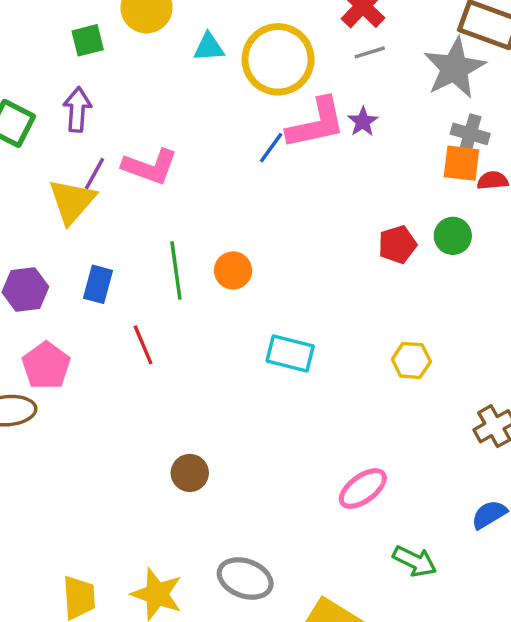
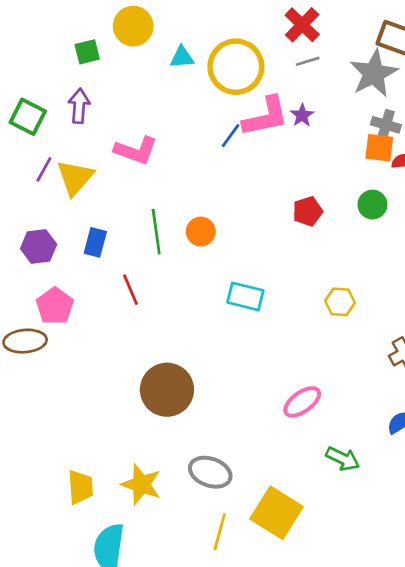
purple line: (95, 174) -> (44, 169), moved
red pentagon: (397, 245) -> (308, 211), moved
brown circle: (190, 473) -> (167, 390), size x1.8

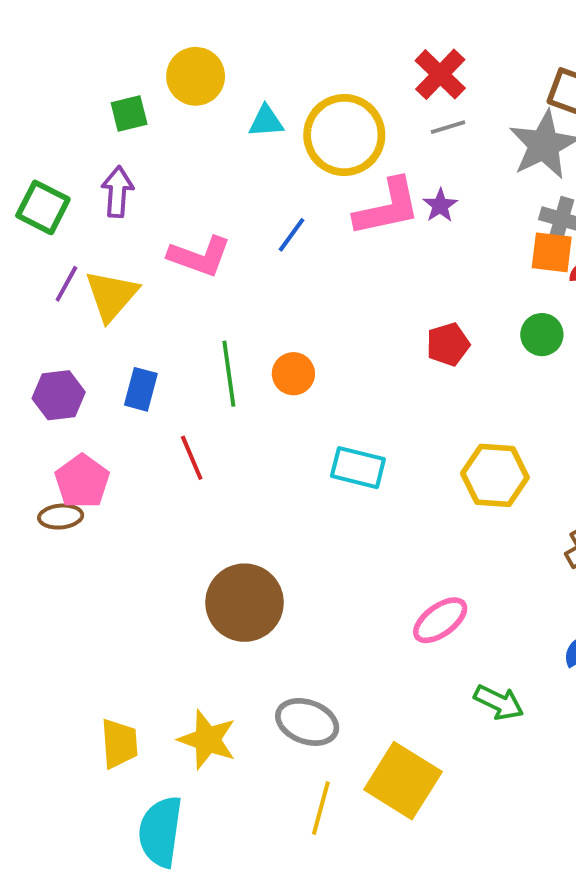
blue line: (231, 136) -> (291, 235), moved
yellow hexagon: (340, 302) -> (495, 475), size x1.5
brown ellipse: (25, 341) -> (61, 517), moved, size x0.7

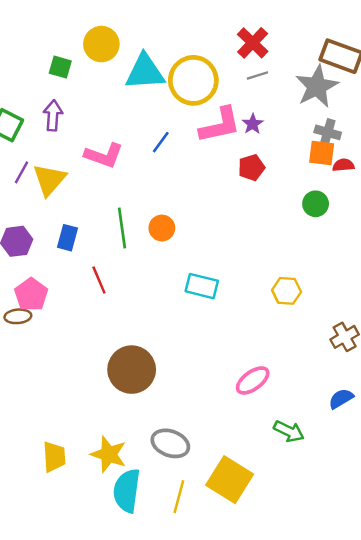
green square: (129, 113) -> (60, 67), turned 30
cyan triangle: (266, 121) -> (145, 72), size x1.8
red pentagon: (448, 344) -> (251, 167), moved
yellow hexagon: (495, 475) -> (287, 291), size x0.7
cyan semicircle: (160, 832) -> (127, 491), moved

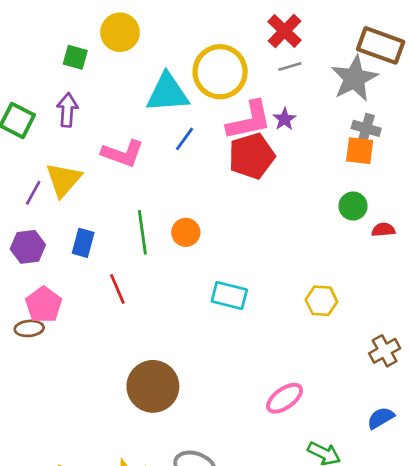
cyan triangle: (145, 72) -> (167, 93), moved
red semicircle: (343, 165) -> (383, 230), moved
red pentagon: (251, 167) -> (252, 156), moved, size x1.6
purple line: (22, 172) -> (33, 193), moved

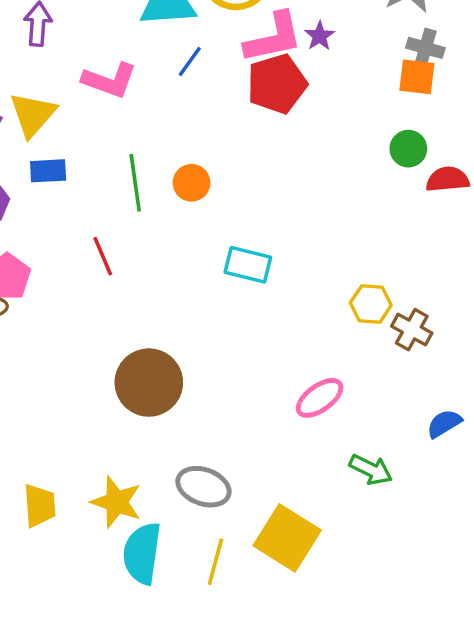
red semicircle: (383, 230) -> (448, 179), size x1.4
blue rectangle: (83, 243) -> (48, 171), moved, turned 72
yellow hexagon: (321, 301) -> (371, 304), moved
brown cross: (385, 351) -> (412, 330), moved, turned -32

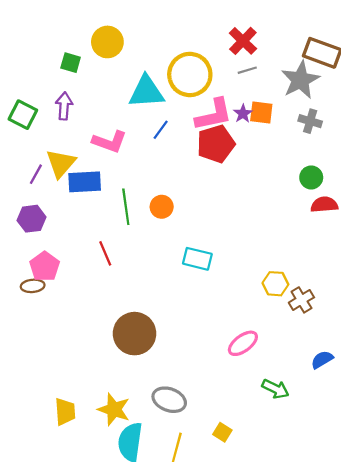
orange square: (417, 77) -> (261, 112), moved
green circle: (408, 149) -> (311, 177), moved
blue rectangle: (48, 171) -> (85, 182), moved, size x1.4
brown cross: (412, 330) -> (301, 300), turned 30
yellow square: (287, 538) -> (222, 432), size x0.5

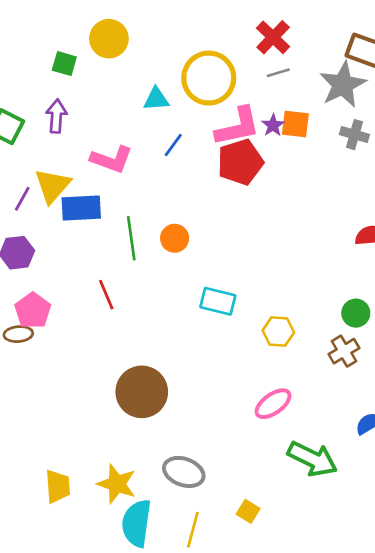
cyan triangle: (146, 92) -> (156, 99), size x0.6
green circle: (311, 177) -> (356, 313), moved
yellow hexagon: (275, 284) -> (278, 331), moved
green arrow: (275, 389) -> (312, 459), size x1.5

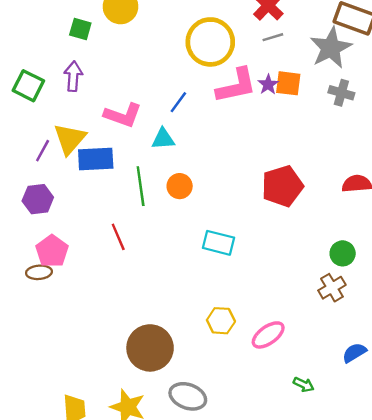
cyan triangle: (156, 99) -> (163, 139), moved
red pentagon: (240, 162) -> (282, 186), moved
yellow hexagon: (278, 331) -> (221, 321), moved
brown circle: (142, 392) -> (150, 348), moved
green arrow: (312, 459) -> (304, 385), size x0.5

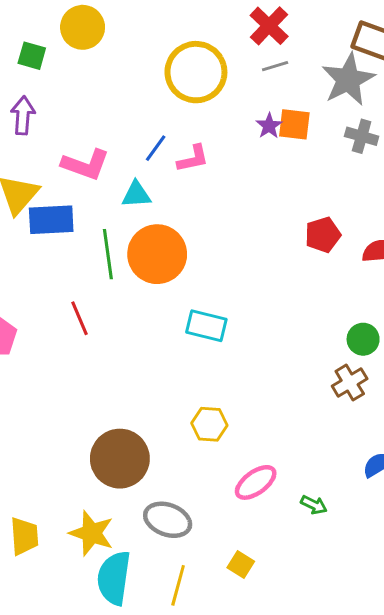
pink L-shape: (236, 86) -> (193, 159), moved, size x0.6
orange circle: (180, 186) -> (157, 254), size x1.8
red pentagon: (282, 186) -> (323, 235), moved, size x0.7
pink ellipse: (268, 335) -> (256, 482), moved

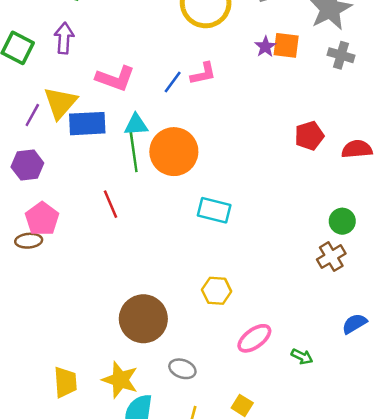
blue line: (156, 148) -> (173, 82), moved
cyan triangle: (136, 194) -> (136, 125), moved
gray ellipse: (168, 520) -> (182, 369), size x0.7

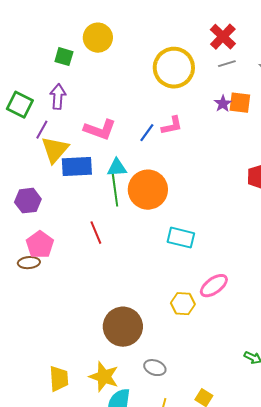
purple line: (32, 115) -> (42, 130), moved
pink ellipse: (254, 338) -> (214, 286), moved

